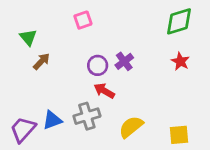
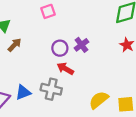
gray cross: (87, 116) -> (51, 89), turned 30
yellow semicircle: (131, 127) -> (99, 100), moved

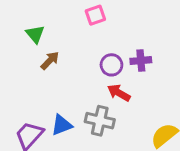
purple cross: (81, 45) -> (141, 61), turned 32

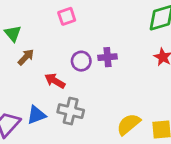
red arrow: (119, 93) -> (55, 81), moved

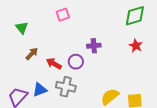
brown arrow: (26, 57) -> (32, 54), moved
purple circle: (81, 61) -> (76, 62), moved

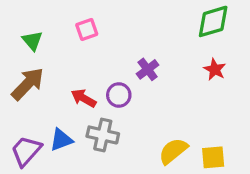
pink square: (63, 15) -> (87, 29), moved
purple cross: (94, 46) -> (148, 69), turned -32
brown arrow: (32, 54) -> (28, 84), moved, size x1.6

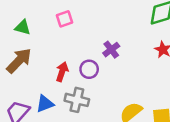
green triangle: (32, 41) -> (23, 27), turned -35
red arrow: (84, 98) -> (62, 72), turned 78

